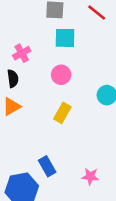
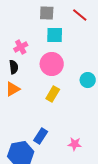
pink circle: (61, 75) -> (52, 64), size x1.5
blue rectangle: (47, 166) -> (41, 136), turned 63

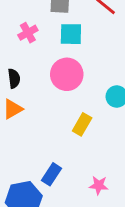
pink cross: (21, 47) -> (28, 33), moved
yellow rectangle: (53, 94) -> (82, 124), moved

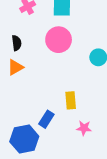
yellow rectangle: (82, 124) -> (71, 100), moved, turned -35

